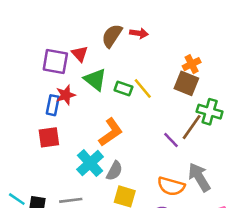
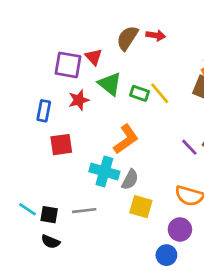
blue rectangle: (53, 105) -> (44, 111), moved
cyan cross: (90, 163) -> (104, 171), turned -32

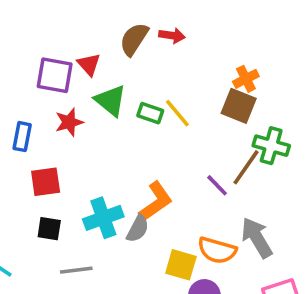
orange L-shape: (126, 139) -> (156, 202), moved
cyan cross: (104, 171) -> (103, 218), turned -36
yellow square: (141, 207) -> (181, 265), moved
black square: (49, 215) -> (49, 229), moved

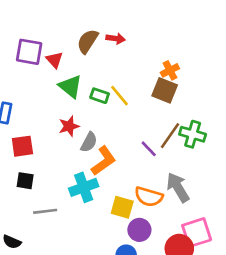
purple square: (55, 75) -> (29, 52), moved
red star: (69, 122) -> (69, 126), moved
green cross: (271, 146) -> (193, 134), moved
cyan cross: (103, 218) -> (84, 187), moved
gray semicircle: (138, 229) -> (89, 142), moved

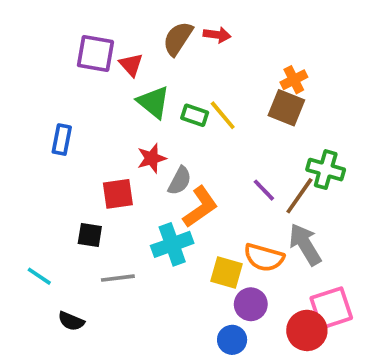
brown line: (170, 136) -> (299, 196), moved
red square: (22, 146) -> (118, 194), moved

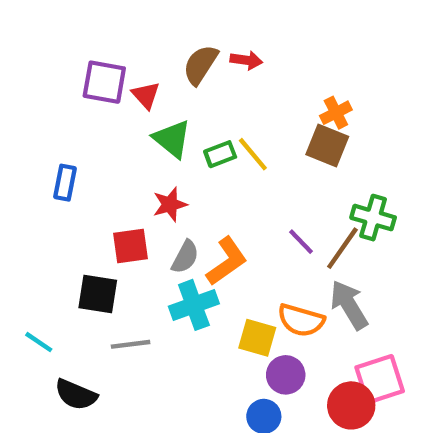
green rectangle: (195, 115) -> (220, 154), turned -40
gray semicircle: (180, 181) -> (185, 257), moved
black square: (90, 235) -> (98, 294), size x1.4
black semicircle: (71, 321) -> (76, 395), size x1.4

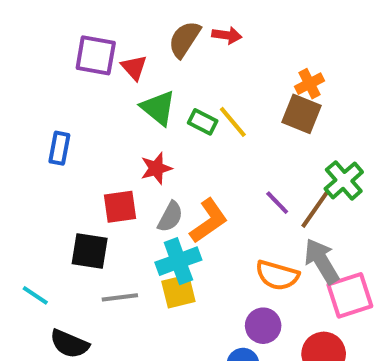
green rectangle: (220, 154) -> (203, 122), turned 48
green cross: (373, 218) -> (344, 180), turned 33
yellow square: (257, 338) -> (178, 291), moved, turned -30
pink square: (380, 379) -> (350, 295), moved

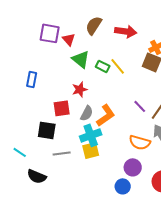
red arrow: (227, 35) -> (126, 31), moved, size x1.5

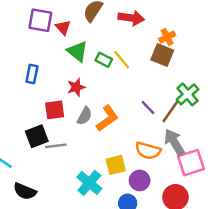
blue rectangle: (32, 79) -> (32, 74), moved
black square: (47, 130) -> (37, 136), turned -30
cyan cross: (91, 135) -> (89, 183), moved, turned -30
yellow square: (91, 150) -> (116, 165), moved
gray line: (62, 153) -> (56, 146), moved

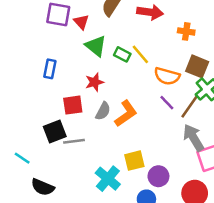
orange cross: (167, 37) -> (186, 31), turned 35
brown square: (162, 55) -> (197, 66), moved
orange semicircle: (148, 151) -> (167, 76), moved

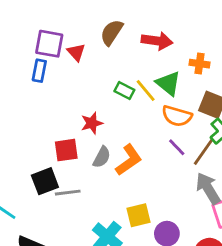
green triangle: (96, 46) -> (168, 83), moved
blue rectangle: (50, 69) -> (39, 71), moved

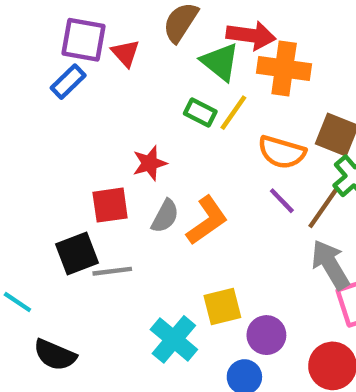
orange cross: (200, 64) -> (284, 68), moved, size x1.6
blue rectangle: (39, 71) -> (68, 82), turned 35
green triangle: (168, 83) -> (220, 62), moved
yellow line: (146, 90) -> (233, 113), turned 75

